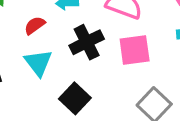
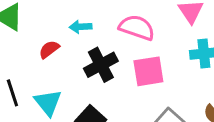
cyan triangle: (38, 63) -> (48, 103), moved

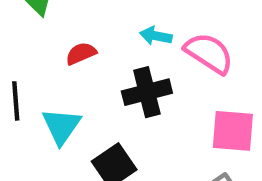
cyan arrow: (81, 27) -> (156, 36), moved
pink square: (148, 71) -> (233, 131), moved

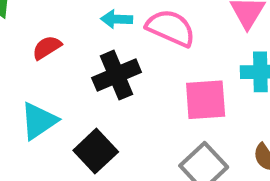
cyan triangle: (61, 126) -> (39, 121), turned 30

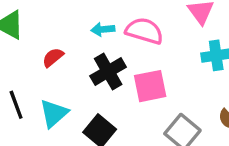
pink square: (206, 100) -> (150, 86), moved

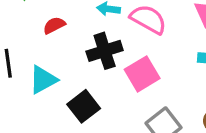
pink square: (150, 86) -> (142, 74), turned -32

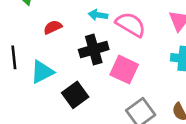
pink square: (142, 74) -> (124, 70), turned -36

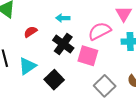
pink semicircle: (131, 24) -> (100, 31), moved, turned -50
black cross: (94, 49) -> (63, 44), turned -30

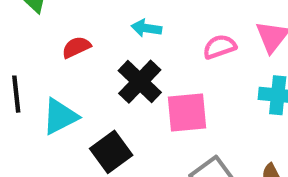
pink semicircle: (100, 31) -> (220, 47), moved, size x0.7
pink square: (88, 56) -> (187, 113), turned -30

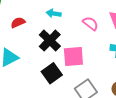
pink semicircle: (220, 47) -> (90, 23), turned 56
black square: (111, 152) -> (52, 73), moved

